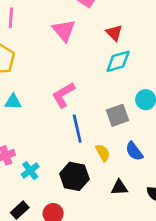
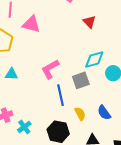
pink triangle: (64, 30) -> (31, 24), moved, turned -36
cyan diamond: (118, 61) -> (94, 59), moved
gray square: (117, 115) -> (81, 80), moved

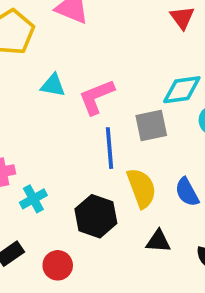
cyan triangle: (11, 74) -> (53, 85), moved
yellow semicircle: (80, 114) -> (141, 188), size x1.5

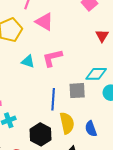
pink L-shape: (96, 97) -> (52, 58), moved

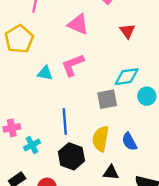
pink triangle: (44, 22) -> (78, 24), moved
blue line: (53, 99) -> (65, 121), moved
yellow semicircle: (67, 123) -> (101, 139), turned -150

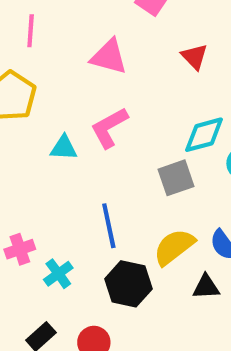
yellow semicircle: (101, 139) -> (174, 247), turned 50
black triangle: (111, 173) -> (206, 287), moved

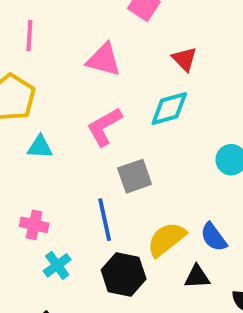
cyan diamond: (204, 135) -> (169, 108), moved
cyan triangle: (64, 148) -> (40, 147), moved
gray square: (176, 178) -> (135, 176), moved
pink cross: (20, 249) -> (34, 225), moved, turned 32

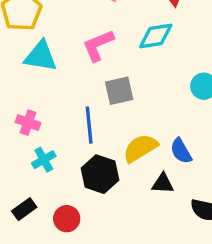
cyan triangle: (40, 147) -> (41, 56), size x1.5

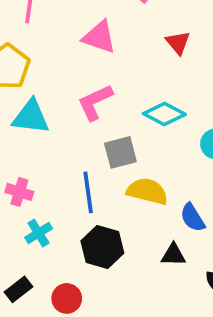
cyan diamond: (156, 36) -> (164, 114), moved, turned 39
yellow semicircle: (140, 148) -> (147, 191), moved, turned 48

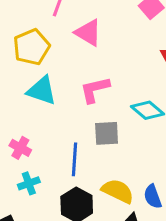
pink triangle: (99, 37) -> (88, 33), moved
yellow semicircle: (147, 191) -> (118, 191), moved

